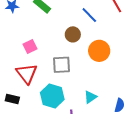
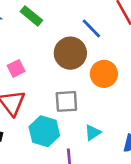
brown circle: (73, 34) -> (70, 53), size x1.6
gray square: (61, 65) -> (66, 101), moved

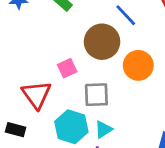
pink square: (16, 68) -> (67, 68), moved
cyan triangle: (93, 133) -> (103, 130), moved

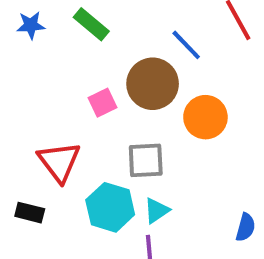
pink square: (67, 68) -> (103, 103), moved

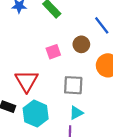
brown circle: (153, 84) -> (81, 44), size x0.6
cyan hexagon: (110, 207) -> (36, 114), moved

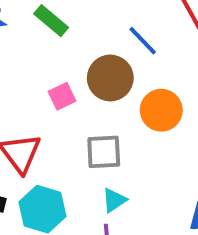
brown circle: (81, 44) -> (110, 78), size x1.5

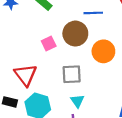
blue line: (143, 41) -> (93, 13), turned -48
cyan triangle: (114, 200) -> (77, 101), turned -32

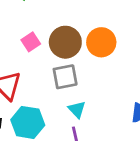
brown circle: (75, 34) -> (65, 42), moved

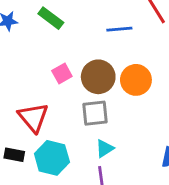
cyan triangle: (77, 110) -> (105, 148), turned 36

